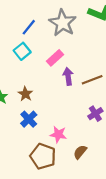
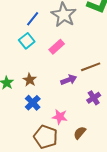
purple arrow: (68, 76) -> (69, 80), moved, turned 77

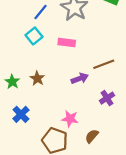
pink rectangle: (57, 47) -> (67, 42), turned 49
blue cross: (33, 103) -> (21, 114), moved

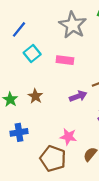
blue line: (41, 12) -> (19, 29), moved
blue cross: (21, 114) -> (19, 132), turned 35

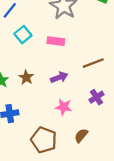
purple arrow: (78, 96) -> (59, 77), moved
pink star: (68, 137) -> (64, 107), moved

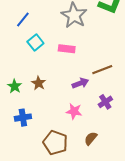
purple arrow: (59, 77) -> (80, 83), moved

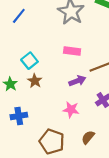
cyan square: (35, 42) -> (29, 61), moved
pink rectangle: (67, 49) -> (72, 51), moved

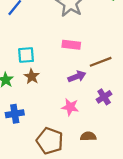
cyan square: (29, 61) -> (26, 55), turned 35
brown semicircle: (88, 137) -> (88, 136), turned 48

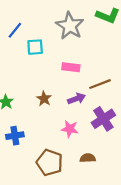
cyan square: (26, 55) -> (35, 47), moved
brown star: (32, 76) -> (44, 99), moved
purple cross: (104, 97) -> (103, 119), size x1.5

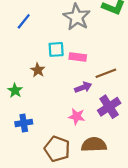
cyan square: (35, 47) -> (56, 49), moved
brown star: (44, 99) -> (38, 70), moved
brown semicircle: (88, 158) -> (94, 145), size x1.6

